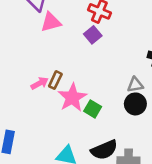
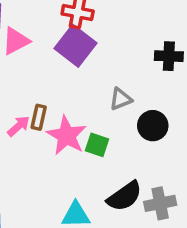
purple square: (93, 35) -> (75, 46), size x1.6
gray triangle: (135, 85) -> (121, 99), moved

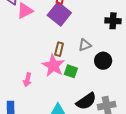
brown rectangle: (39, 117) -> (59, 49), moved
pink arrow: (19, 126) -> (27, 80), moved, turned 144

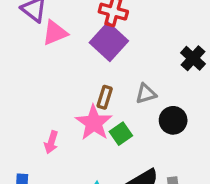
black cross: (113, 21) -> (193, 58), turned 35
green square: (71, 71) -> (121, 134), turned 32

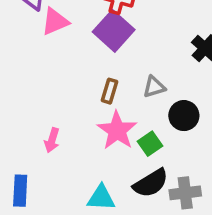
pink star: (94, 123) -> (117, 130), moved
green square: (121, 134) -> (150, 144), moved

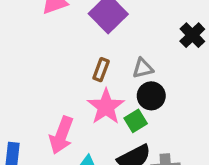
black circle: (184, 116) -> (151, 96), moved
pink arrow: (52, 140) -> (61, 135), moved, size x1.6

